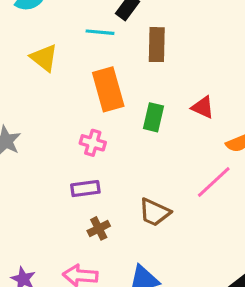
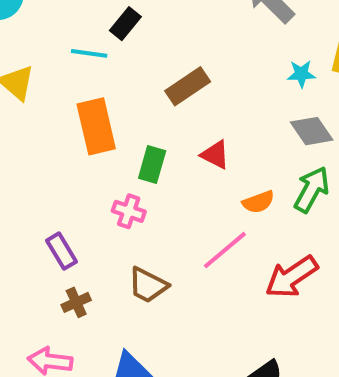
brown rectangle: (157, 45) -> (188, 86), moved, turned 52
pink cross: (93, 143) -> (129, 211), moved
purple rectangle: (85, 189) -> (62, 251), turned 64

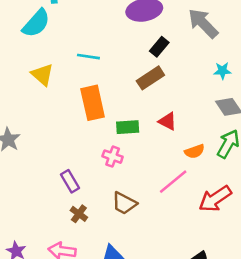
black rectangle: (125, 24) -> (159, 47), moved
green rectangle: (152, 164) -> (128, 127), turned 70
brown cross: (76, 302) -> (79, 214), turned -30

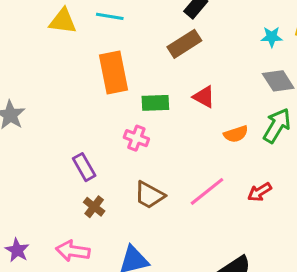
yellow triangle: (42, 75) -> (63, 21), moved, turned -35
pink line: (173, 182) -> (207, 191), moved
red arrow: (215, 199) -> (260, 192), size x0.6

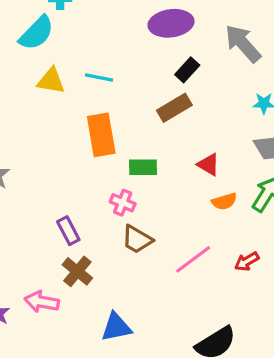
red triangle: (204, 97) -> (208, 164), moved
brown trapezoid: (149, 195) -> (137, 239), moved
brown cross: (94, 207) -> (77, 271), size x1.4
pink arrow: (73, 251) -> (42, 302), moved

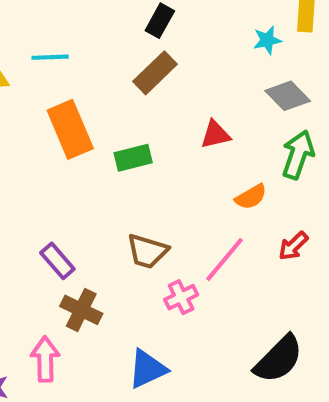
red triangle: (208, 164) -> (215, 135), turned -30
orange semicircle: (224, 201) -> (251, 197), moved
pink cross: (123, 203) -> (181, 297), moved, turned -35
pink arrow: (42, 302) -> (45, 359), turned 92

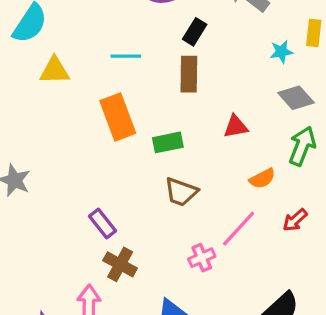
cyan line: (50, 57) -> (126, 56), moved
brown rectangle: (155, 73) -> (189, 74), turned -48
brown trapezoid: (147, 251) -> (181, 192), moved

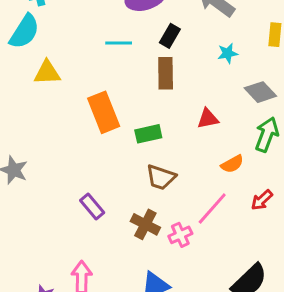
cyan star: (281, 52) -> (228, 53), moved
cyan line: (126, 56) -> (119, 43), moved
brown cross: (120, 264) -> (145, 224), moved

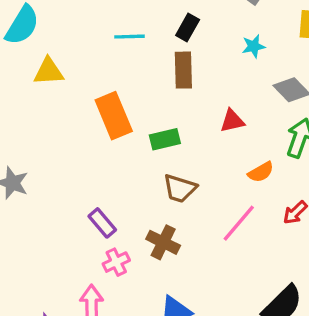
pink cross: (180, 235) -> (116, 262), moved

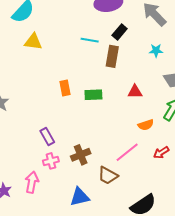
cyan line: (129, 37) -> (90, 40), moved
orange rectangle: (114, 116) -> (65, 88), moved, size x0.6
brown trapezoid: (180, 188) -> (108, 175), moved
brown cross: (163, 242) -> (81, 155), turned 30

